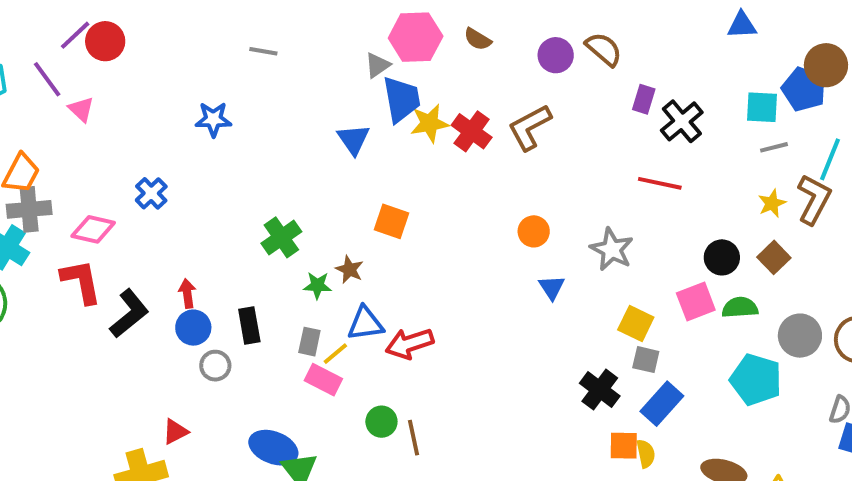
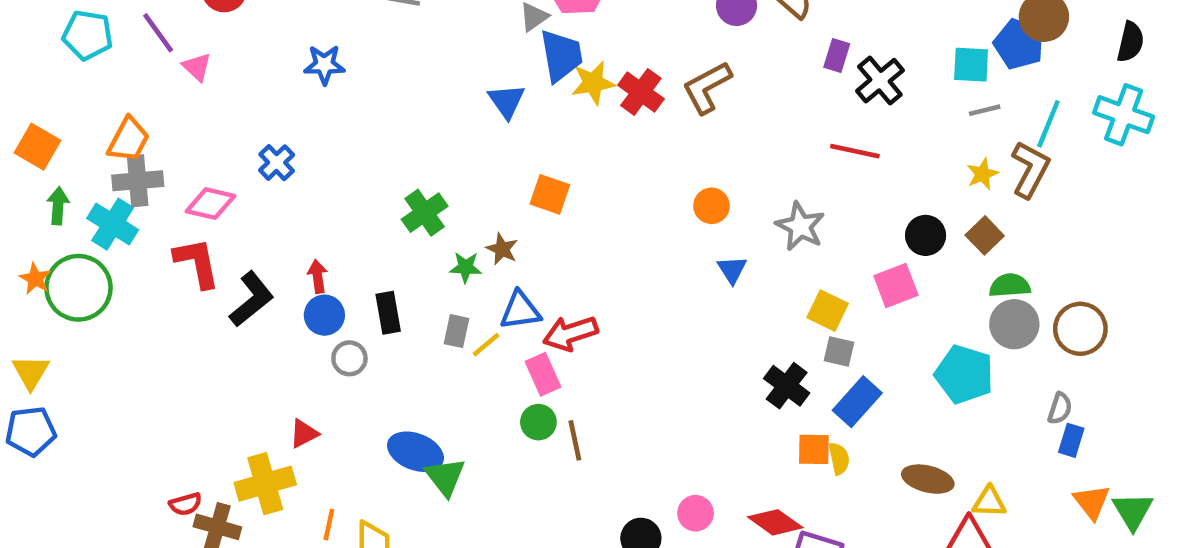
blue star: (213, 119) -> (324, 65), moved
green semicircle: (740, 307) -> (1010, 285), moved
pink rectangle: (323, 380) -> (543, 374), moved, turned 39

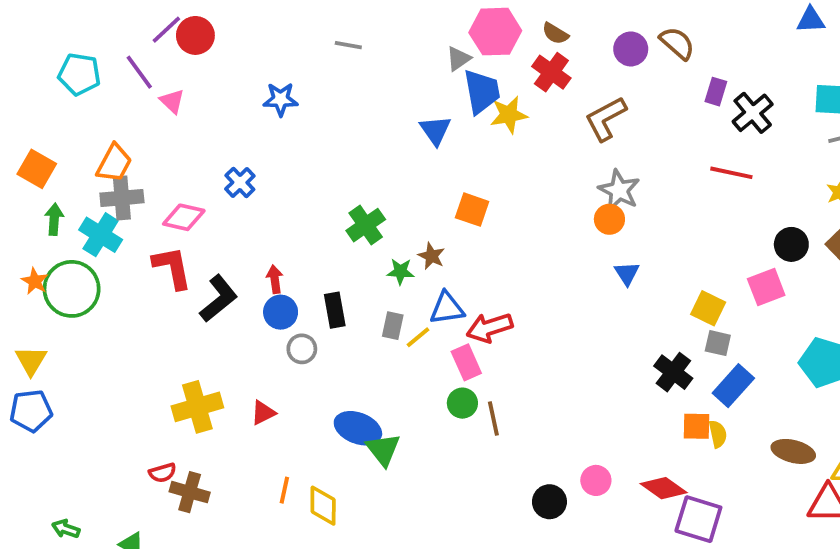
red cross: (641, 92) -> (551, 72), moved
gray star: (800, 226) -> (619, 190), moved
yellow cross: (265, 484) -> (197, 407), moved

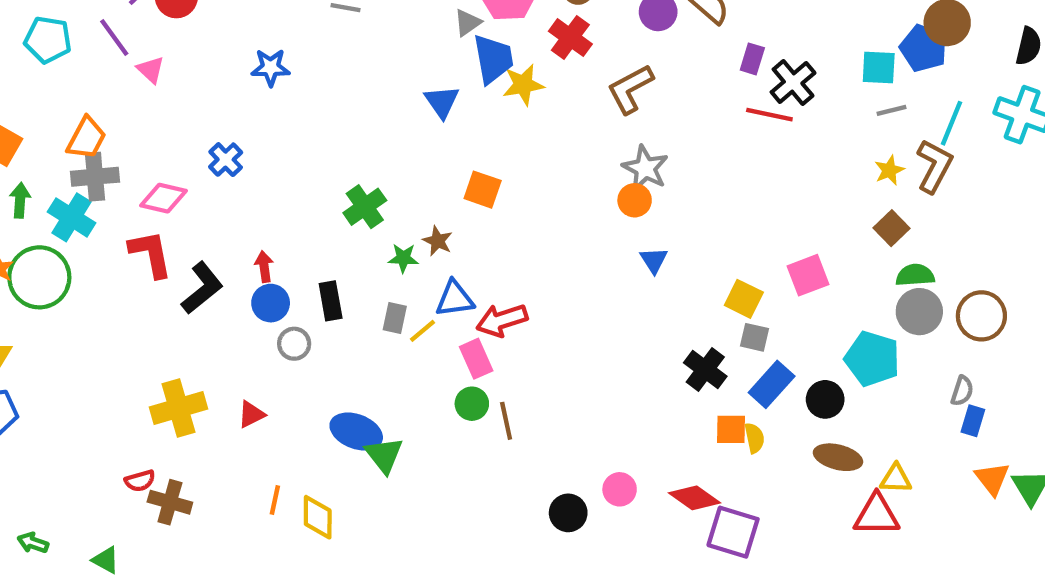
red line: (731, 173) -> (769, 115), moved
black circle: (791, 244) -> (825, 399), moved

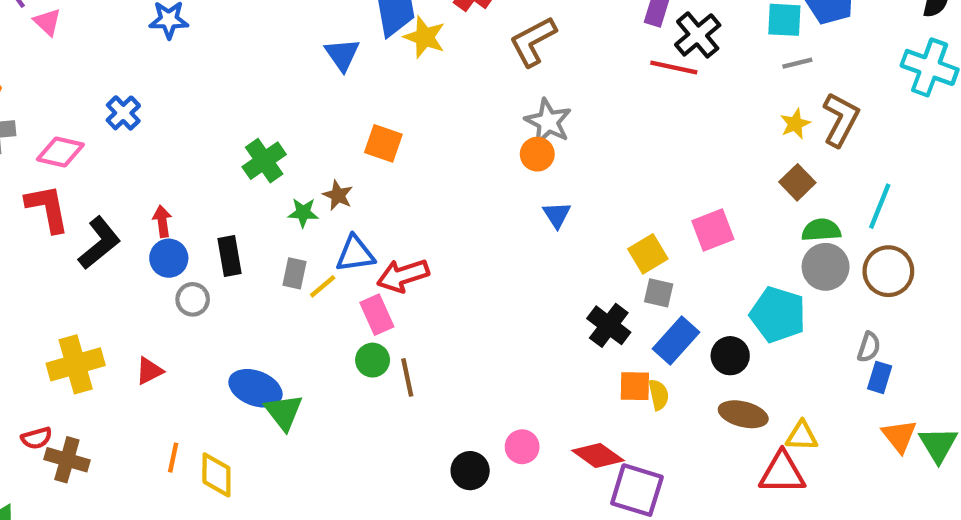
yellow star: (523, 85) -> (425, 37), turned 30
cyan line: (951, 123) -> (880, 206), moved
yellow square: (744, 299) -> (648, 254), turned 33

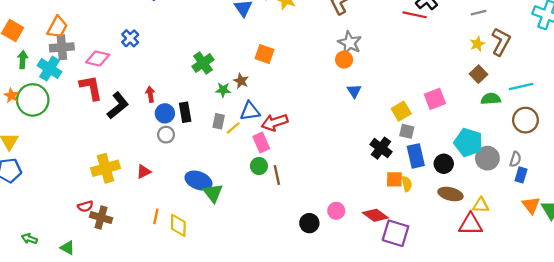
cyan line: (880, 206) -> (521, 86), turned 55
blue circle: (169, 258) -> (165, 113), moved
gray circle: (826, 267) -> (487, 158), moved
blue rectangle: (676, 341) -> (416, 156), turned -55

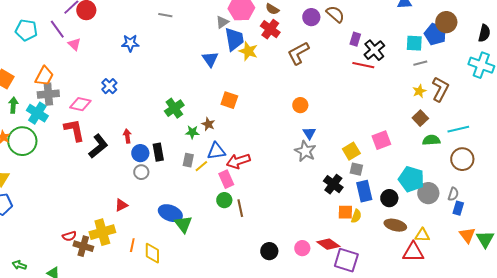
gray star: (350, 43) -> (305, 151), moved
yellow cross: (106, 168) -> (102, 232), moved
yellow semicircle: (407, 184) -> (356, 216), turned 32
pink circle: (336, 211) -> (302, 248), moved

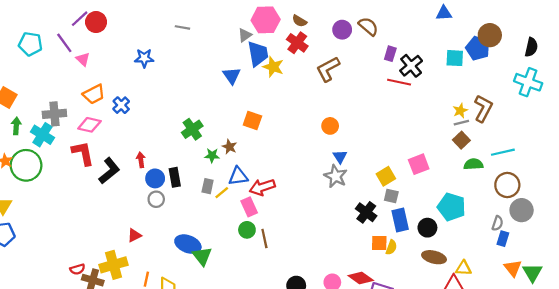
gray line: (420, 63) -> (461, 123), moved
orange trapezoid: (44, 76) -> (94, 94), moved, turned 35
gray circle: (428, 193) -> (522, 210), moved

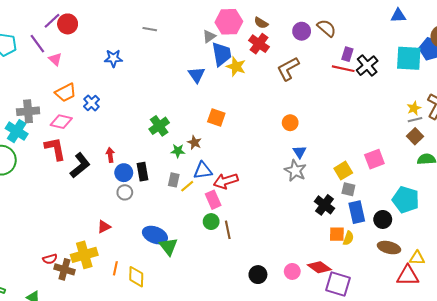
cyan square: (455, 58) -> (409, 58), size x1.5
red line: (399, 82) -> (343, 69), moved

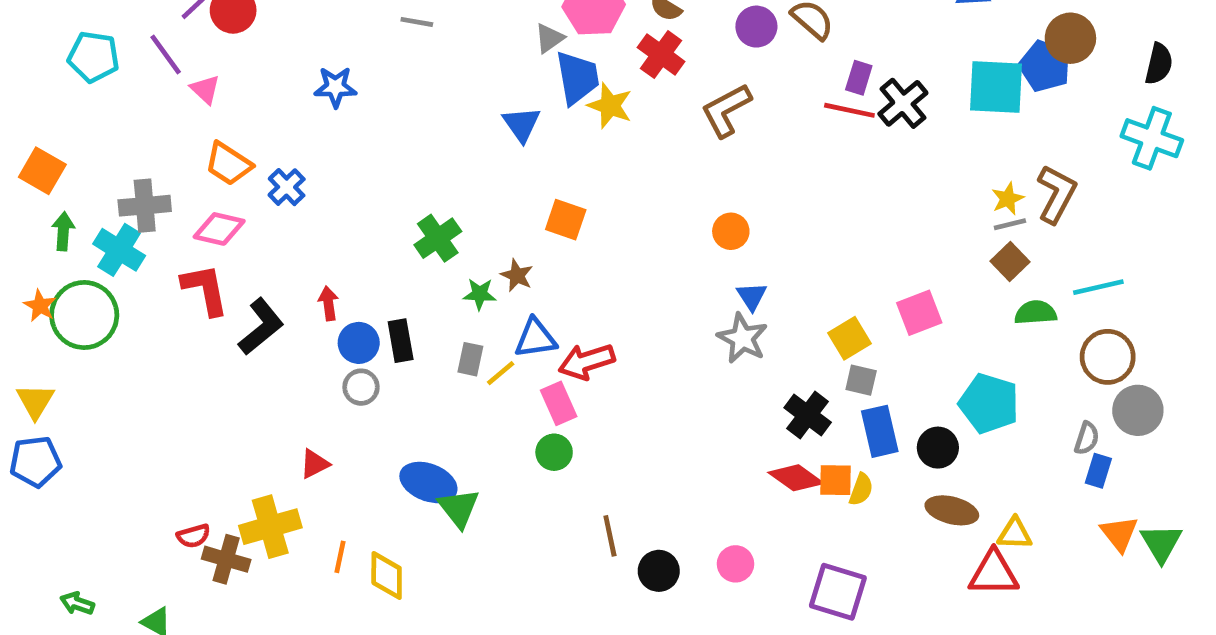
orange trapezoid: (66, 93) -> (228, 164), turned 60
brown line: (228, 230) -> (610, 536), moved
red diamond: (319, 267) -> (796, 478), moved

